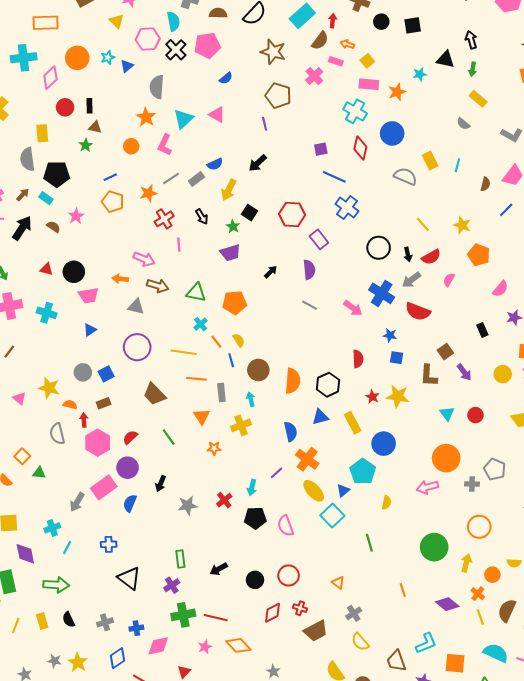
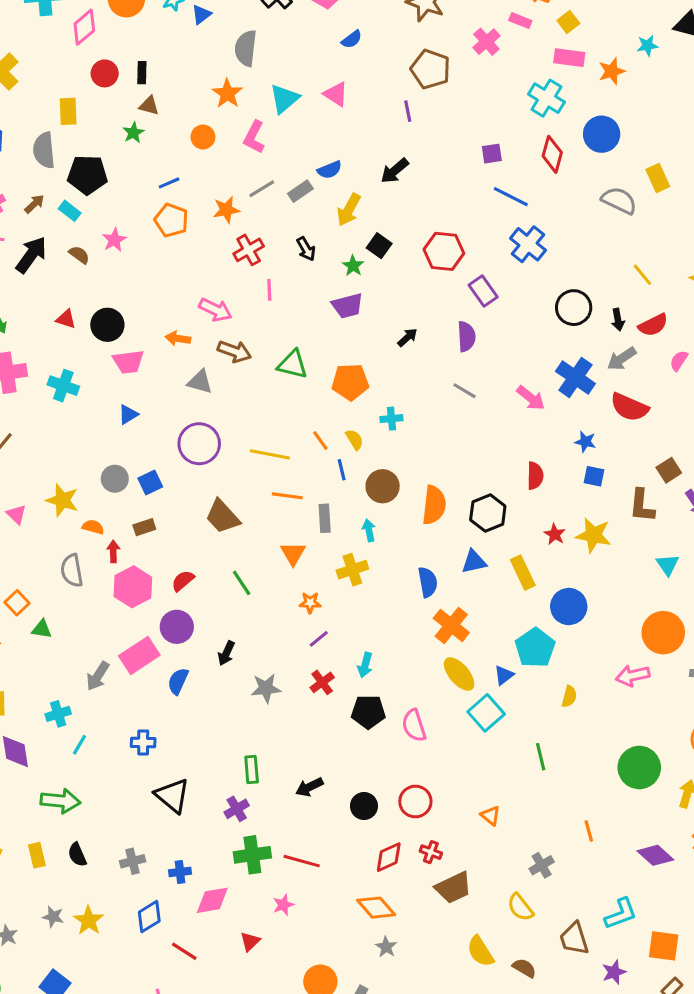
cyan cross: (201, 324) -> (391, 419), moved, turned 32
purple line: (277, 473) -> (319, 639), moved
gray cross: (354, 613) -> (542, 865), moved
orange diamond: (238, 645) -> (376, 908), moved

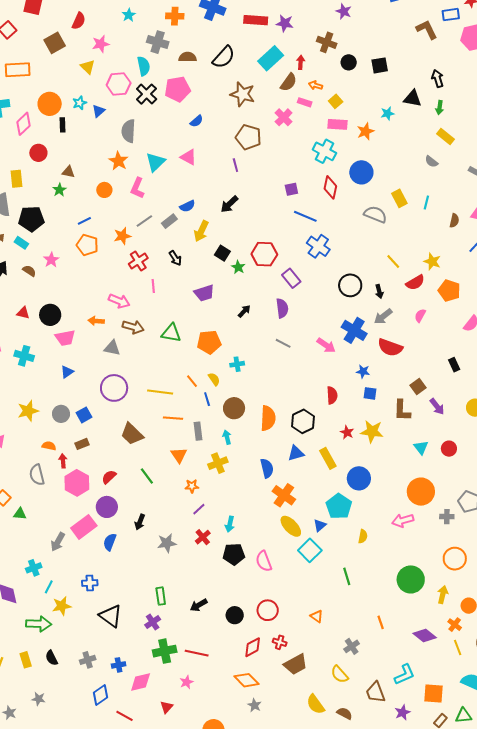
black rectangle: (142, 73) -> (63, 125), moved
green star: (353, 266) -> (238, 267), moved
red semicircle: (653, 325) -> (415, 282), moved
yellow star: (62, 500) -> (28, 411), moved, turned -30
yellow star: (89, 920) -> (62, 606), moved, turned 30

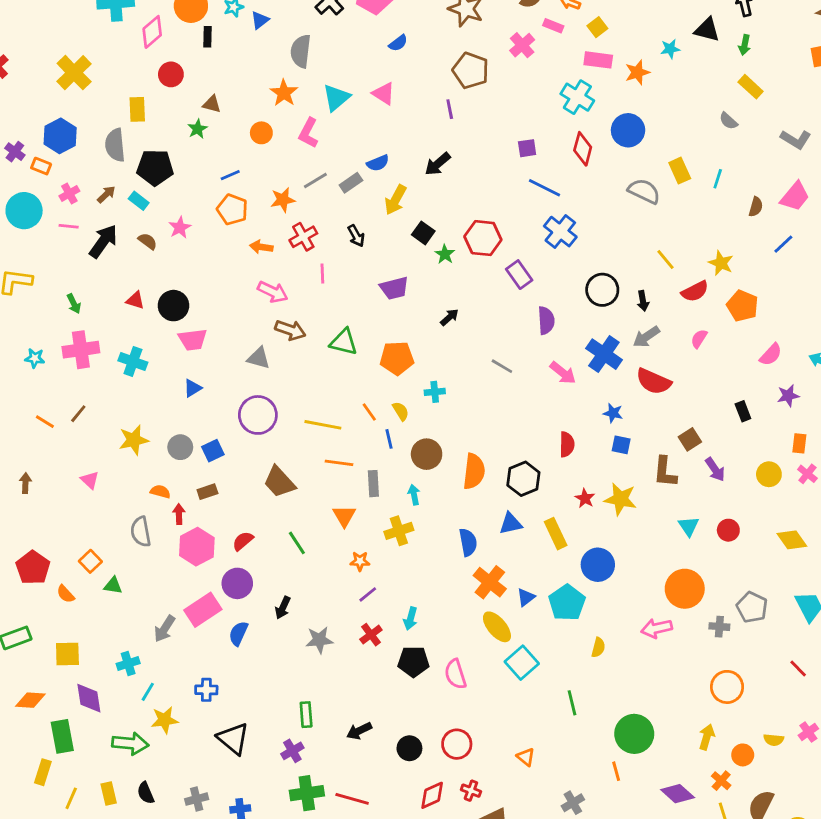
purple semicircle: (282, 308) -> (546, 320), moved
orange arrow: (96, 321) -> (261, 247), moved
blue triangle: (320, 525) -> (526, 597), moved
green circle: (411, 579) -> (634, 734), moved

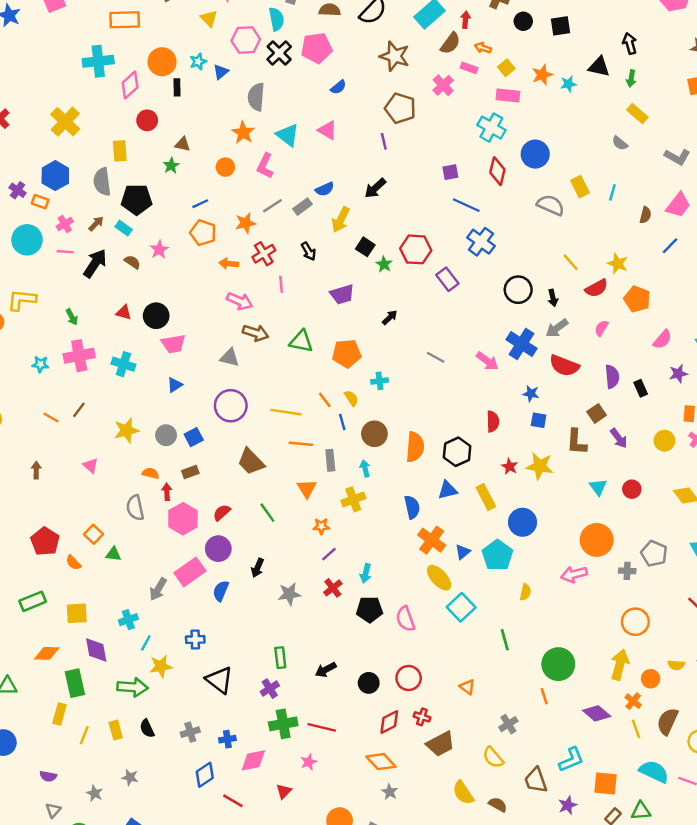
orange star: (637, 72) -> (542, 75), moved
cyan triangle: (336, 98) -> (288, 135), turned -40
purple semicircle: (546, 320) -> (612, 377), moved
yellow arrow: (707, 737) -> (620, 665), size x1.4

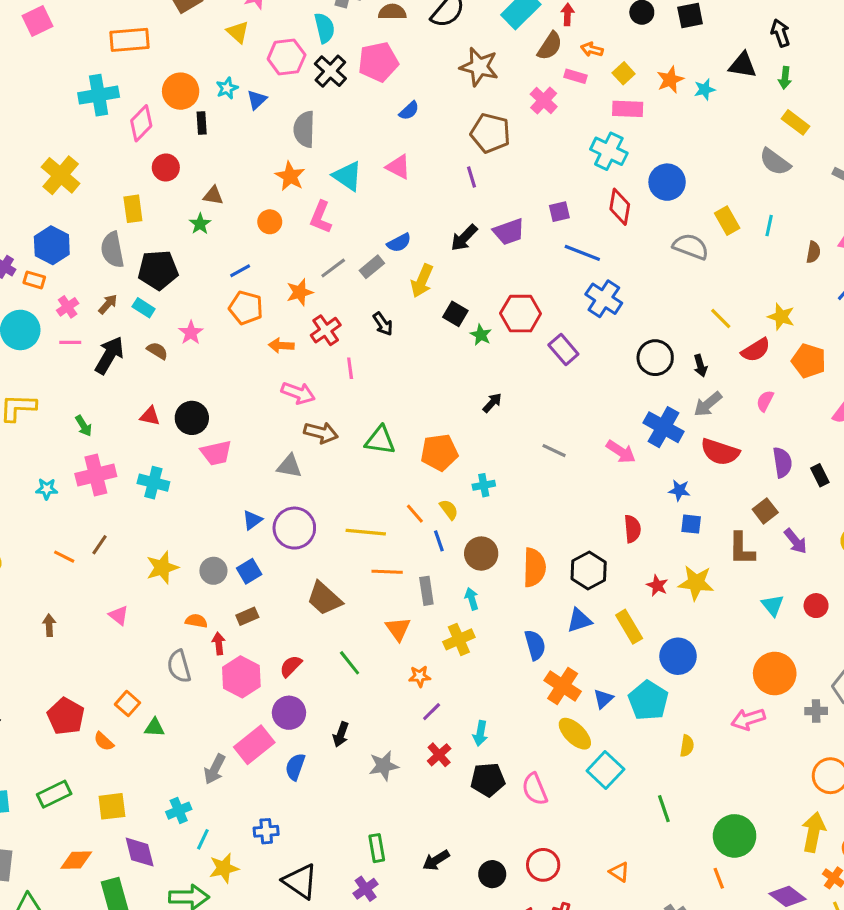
gray semicircle: (620, 143) -> (775, 162), size x1.5
purple trapezoid: (342, 294) -> (509, 232), moved
blue triangle: (175, 385) -> (252, 520), moved

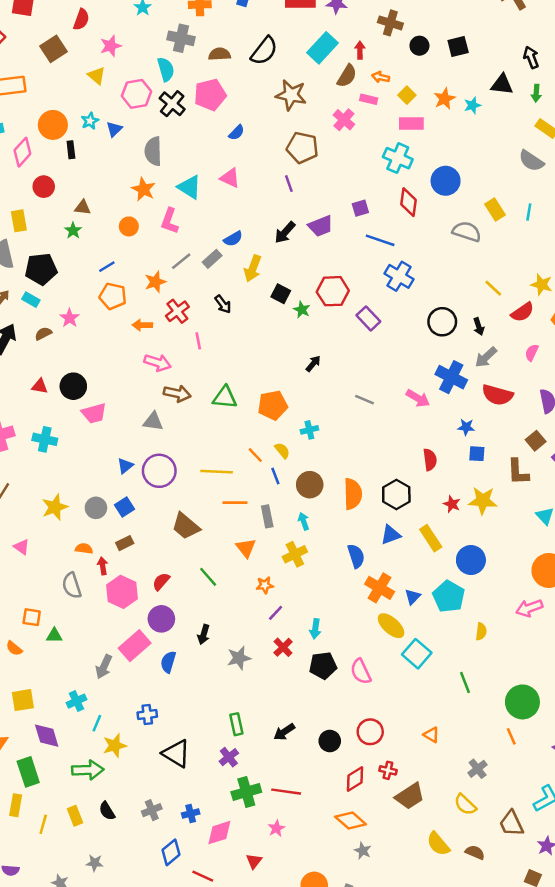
brown semicircle: (157, 351) -> (43, 334), turned -56
orange square: (127, 704) -> (32, 617), turned -30

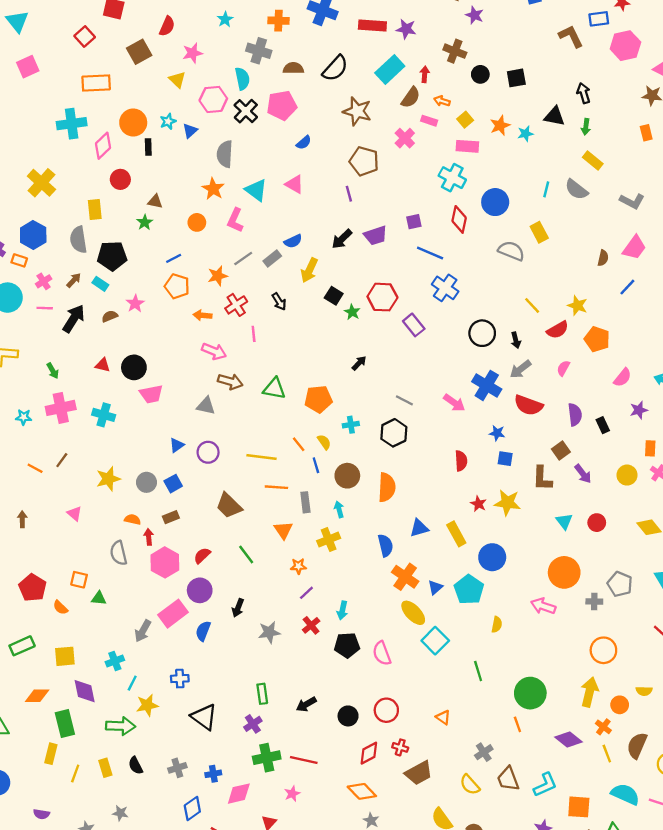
cyan line: (529, 212) -> (546, 189), moved
purple circle: (159, 471) -> (208, 452), size x0.7
black hexagon: (396, 494) -> (394, 433), moved
pink arrow: (529, 608) -> (543, 606), turned 35
brown trapezoid: (511, 824) -> (508, 779), moved

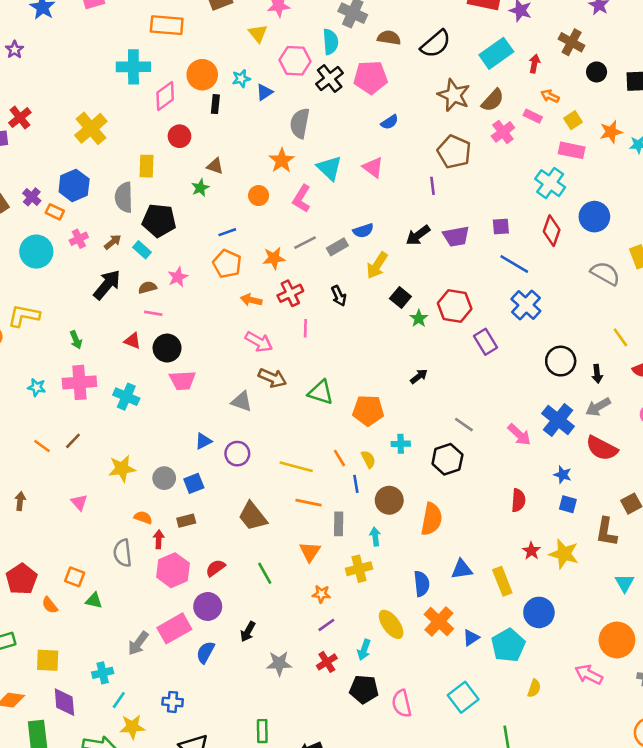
brown semicircle: (411, 97) -> (493, 100), moved
pink line: (45, 308) -> (153, 313), moved
yellow ellipse: (413, 613) -> (391, 624), moved

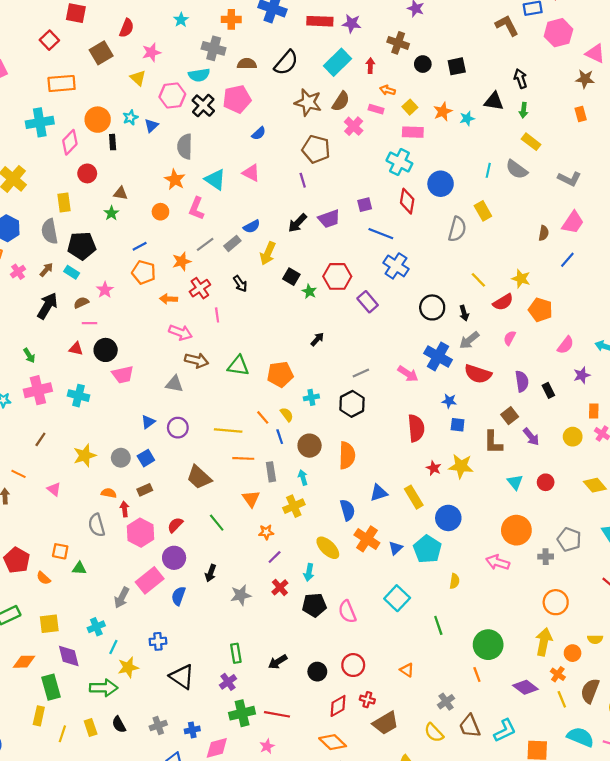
cyan semicircle: (330, 42) -> (199, 75), turned 95
gray semicircle: (605, 273) -> (457, 229), turned 85
gray line: (464, 425) -> (361, 373), turned -49
orange line: (42, 446) -> (19, 474), moved
red semicircle: (518, 500) -> (416, 428), size x1.4

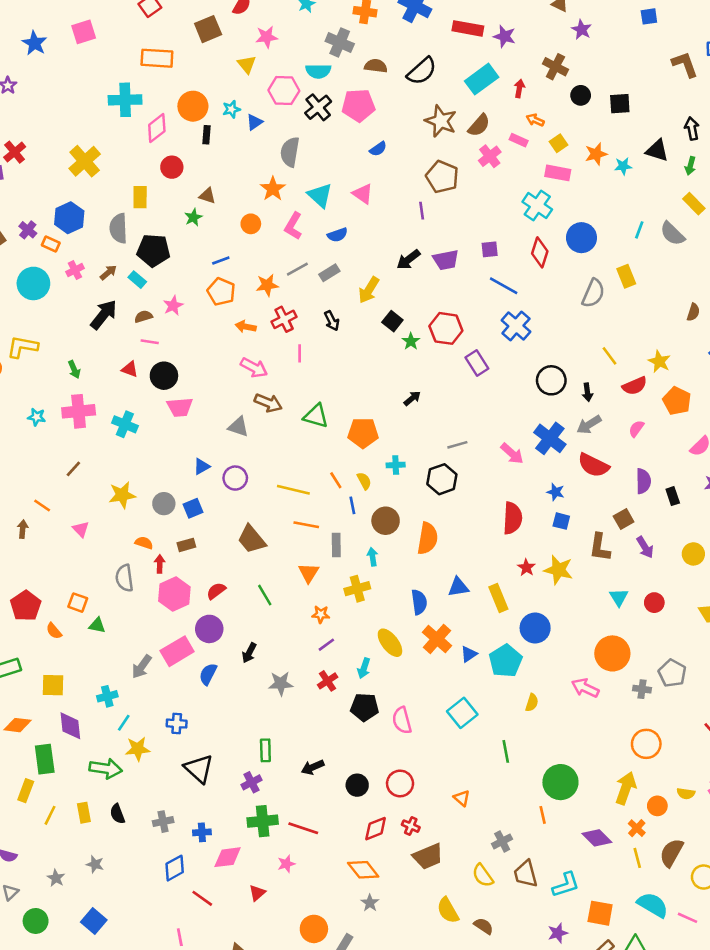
blue semicircle: (252, 226) -> (337, 235), moved

